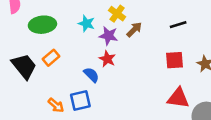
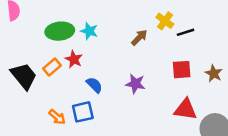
yellow cross: (117, 14) -> (165, 21), moved
green ellipse: (42, 25) -> (60, 31), moved
purple star: (108, 36) -> (135, 84), moved
red star: (107, 59) -> (74, 59), moved

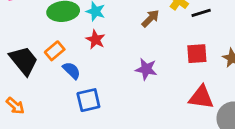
red star: (74, 59) -> (96, 40), moved
blue semicircle: (94, 85) -> (72, 71), moved
orange arrow: (57, 117) -> (15, 106), moved

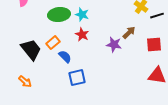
brown arrow: (150, 18) -> (129, 33), moved
purple star: (146, 69) -> (114, 45), moved

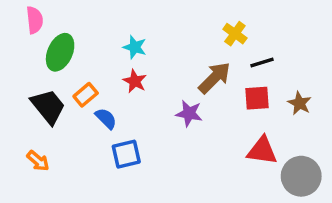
green ellipse: (59, 15) -> (60, 52), moved, turned -60
black line: (157, 16) -> (262, 62), moved
brown arrow: (129, 33) -> (215, 78), size x1.5
purple star: (114, 45) -> (189, 113), moved

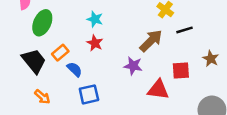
red square: (257, 98) -> (181, 71), moved
red triangle: (262, 151) -> (158, 90), moved
orange arrow: (38, 161) -> (42, 97), moved

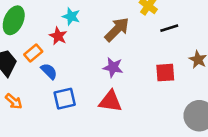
brown arrow: (151, 41) -> (117, 29), moved
red star: (95, 43) -> (58, 36), moved
red triangle: (158, 90) -> (110, 101), moved

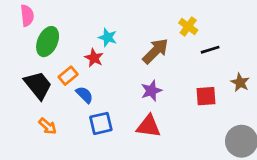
purple star: (113, 67) -> (151, 91), turned -30

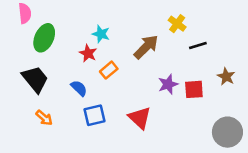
orange rectangle: (68, 76) -> (109, 70), moved
purple star: (151, 91) -> (168, 84), moved
red triangle: (149, 126) -> (140, 118), turned 35

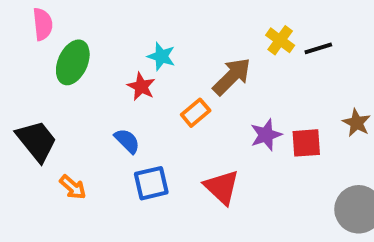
black line: (198, 46) -> (318, 48), moved
orange rectangle: (109, 70) -> (196, 113), moved
black trapezoid: (35, 79) -> (37, 141), moved

